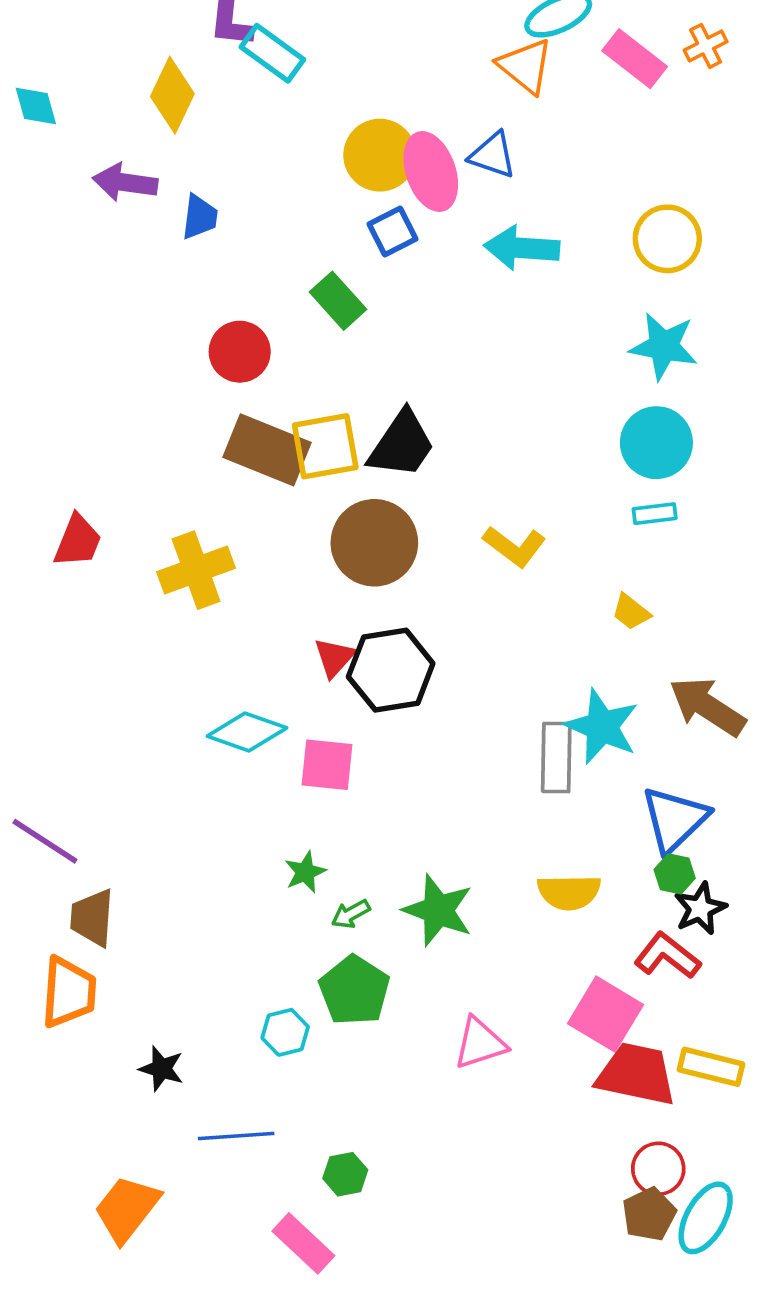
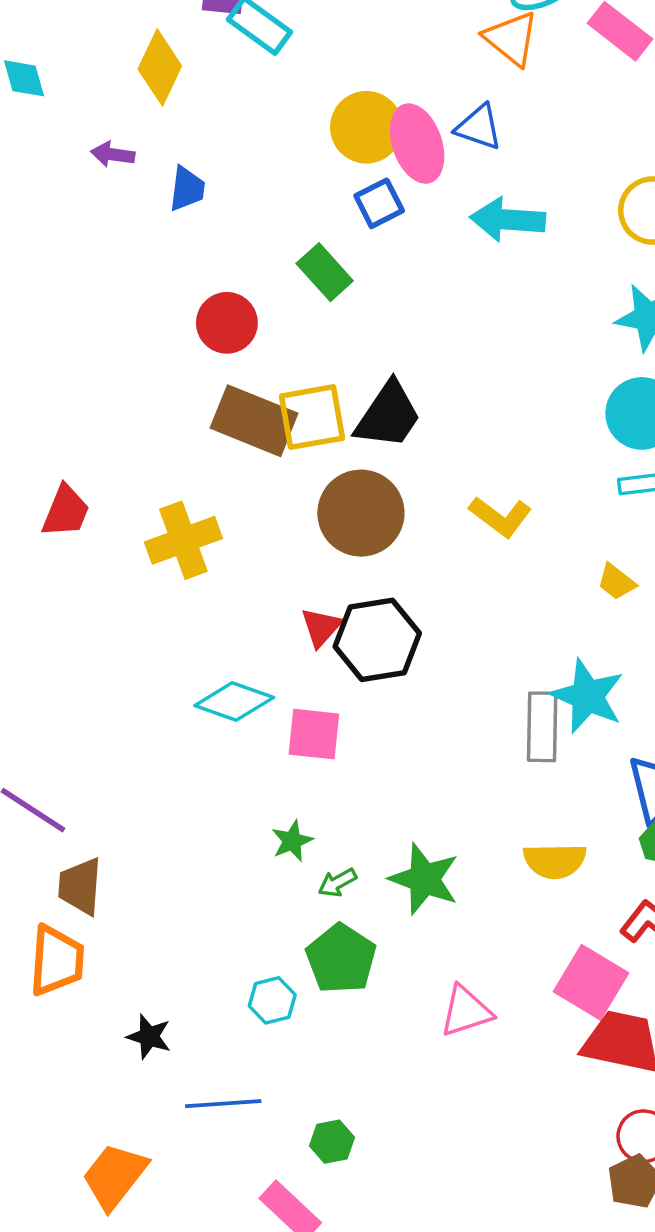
purple arrow: (125, 182) -> (113, 154), size x0.7

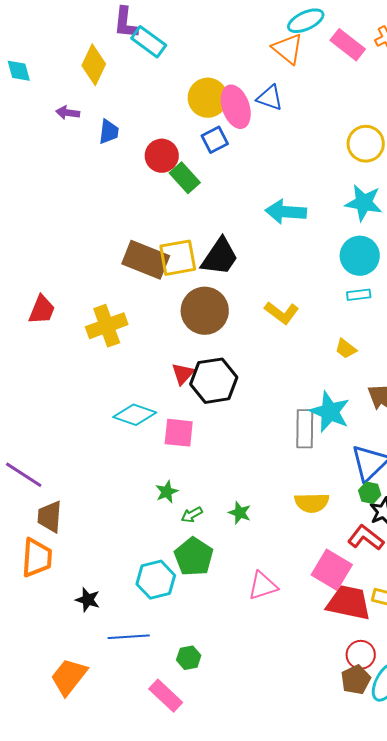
cyan arrow: (508, 220) -> (286, 212), moved
red circle: (227, 323) -> (162, 156), moved
green star: (424, 879) -> (240, 513), size x0.6
cyan hexagon: (272, 1000) -> (156, 580), size x1.5

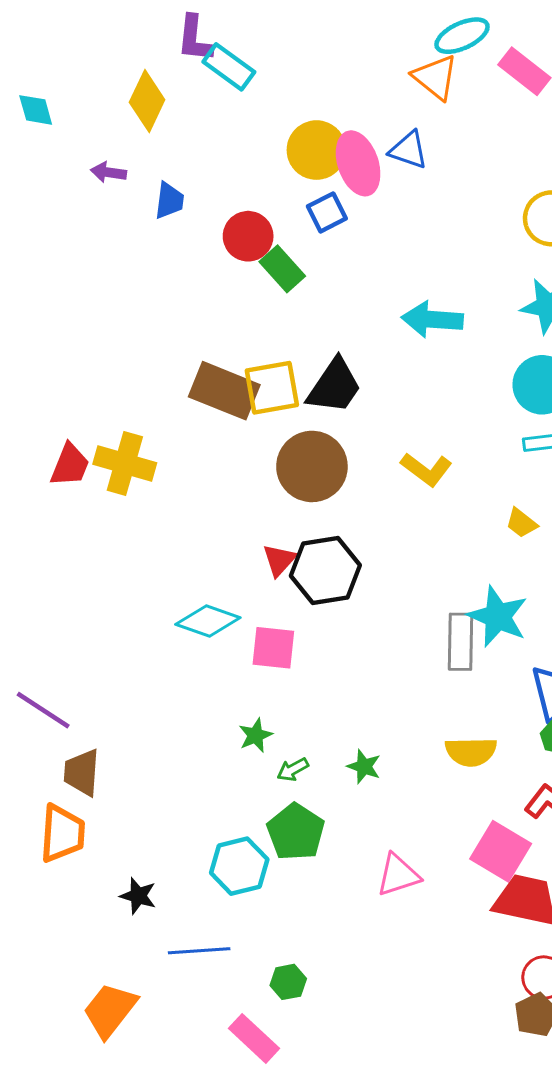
yellow cross: (107, 326) -> (125, 464), moved, turned 36

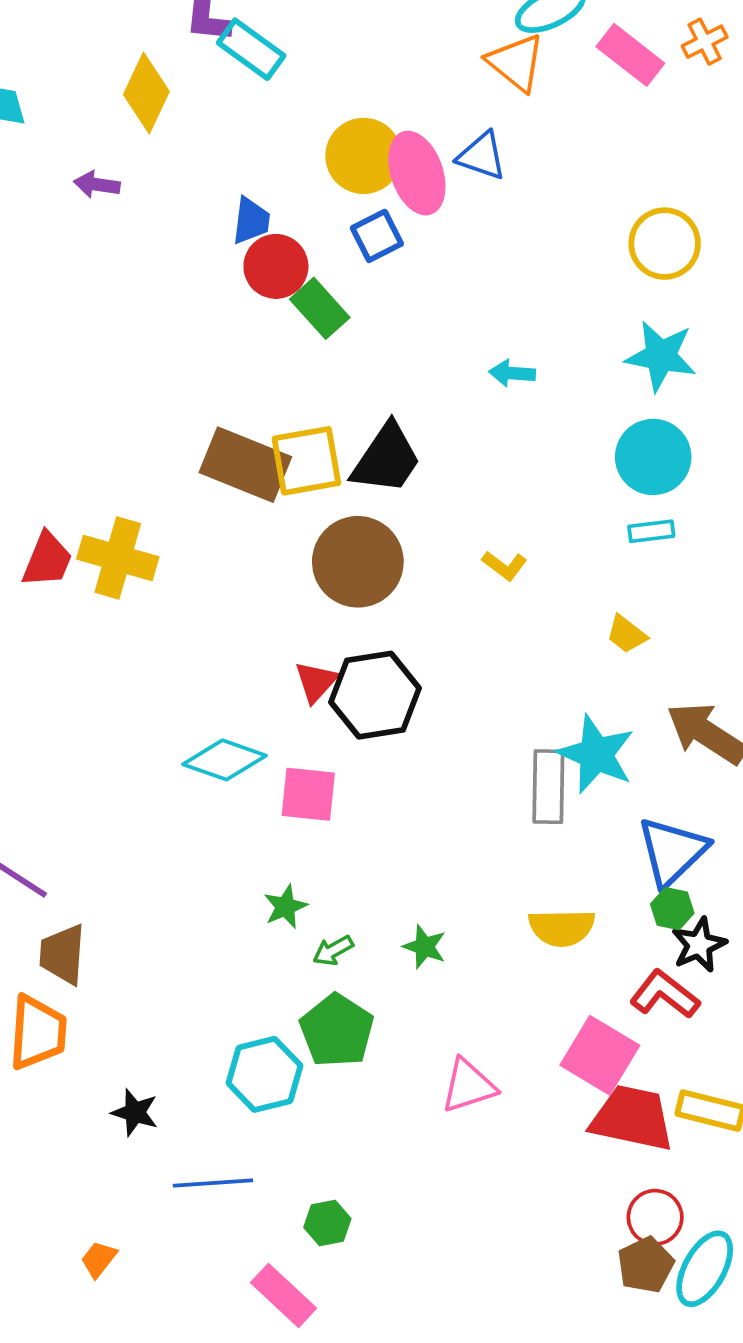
blue trapezoid: (169, 201) -> (251, 221), moved
cyan arrow: (432, 319) -> (512, 373), size x0.6
yellow L-shape: (426, 469) -> (505, 566), size x0.7
orange trapezoid: (110, 1010) -> (99, 1259), size x0.5

